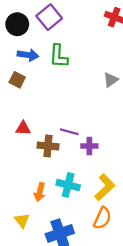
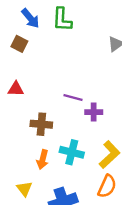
blue arrow: (28, 55) -> (30, 18), turned 42
red triangle: (23, 128) -> (16, 89), moved
brown cross: (48, 146) -> (41, 124), moved

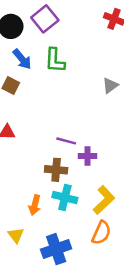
brown cross: (41, 124) -> (56, 170), moved

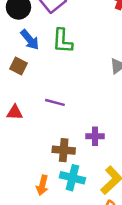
purple line: (66, 141) -> (55, 102), moved

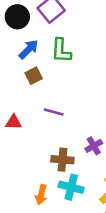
blue arrow: (30, 40) -> (29, 49), turned -95
brown square: (18, 66) -> (34, 76), moved, turned 36
purple cross: (95, 136) -> (94, 146), turned -30

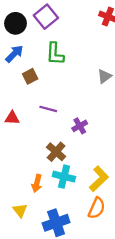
blue arrow: (29, 49) -> (14, 54), moved
purple cross: (94, 146) -> (80, 126), moved
brown cross: (62, 160) -> (56, 152), turned 36

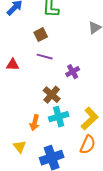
brown square: (30, 76) -> (41, 35), moved
cyan cross: (64, 177) -> (59, 117), turned -30

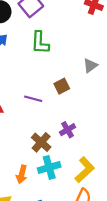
brown square: (41, 35) -> (62, 86), moved
purple cross: (73, 72) -> (67, 130), moved

